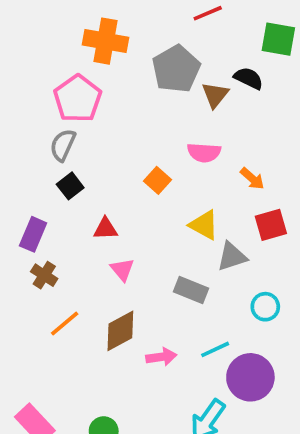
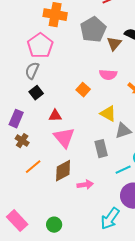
pink triangle: (122, 270) -> (64, 138), size x1.6
gray rectangle: (191, 290) -> (101, 149), turned 54
cyan line: (215, 349) -> (123, 170), moved

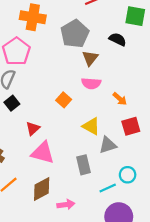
brown triangle: (114, 44) -> (90, 58), moved
red triangle: (55, 116) -> (33, 129), turned -40
pink triangle: (64, 138) -> (43, 153), turned -35

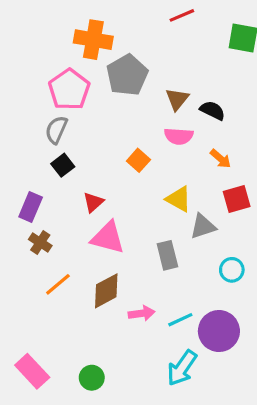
gray pentagon: (75, 34) -> (127, 75), moved
black semicircle: (118, 39) -> (212, 110), moved
cyan line: (108, 188) -> (180, 320), moved

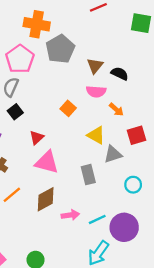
orange arrow: (221, 159) -> (116, 109), moved

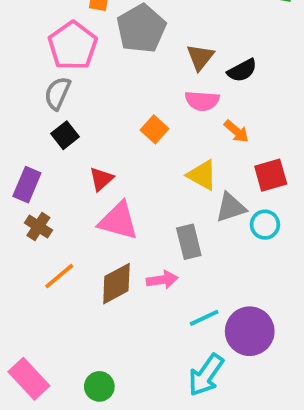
black semicircle: (120, 74) -> (242, 70), turned 126
cyan circle: (133, 185) -> (265, 225), moved
pink arrow: (70, 215) -> (162, 280), moved

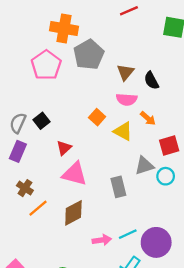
black semicircle: (242, 70) -> (151, 80), turned 90
gray semicircle: (57, 93) -> (18, 123), moved
yellow triangle: (202, 175) -> (123, 131), moved
brown cross: (38, 227) -> (25, 188), moved
pink arrow: (162, 280) -> (102, 240), moved

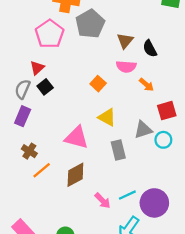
yellow triangle: (123, 131) -> (107, 117), moved
red triangle: (64, 148) -> (37, 68), moved
pink arrow: (102, 240) -> (103, 201), turned 54

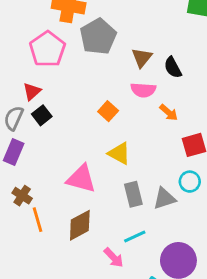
gray triangle: (143, 130) -> (164, 198), moved
orange line: (42, 170) -> (38, 220), turned -66
cyan line: (127, 195) -> (135, 236), moved

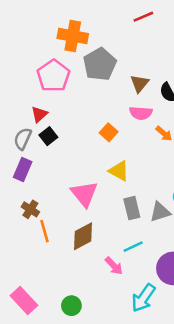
pink triangle: (81, 179) -> (84, 194), turned 36

